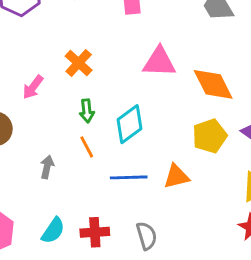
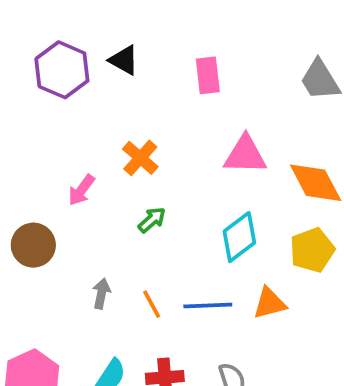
green arrow: (87, 111) -> (152, 220), turned -125
cyan diamond: (129, 124) -> (239, 237), moved
orange line: (87, 147) -> (152, 304), moved

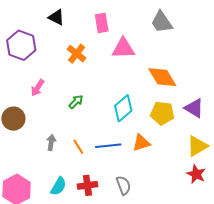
purple hexagon: (62, 70) -> (21, 45), moved
pink triangle: (245, 155) -> (123, 48), moved
orange cross: (140, 158) -> (77, 54), moved
yellow pentagon: (312, 250) -> (162, 113), turned 30

